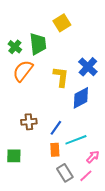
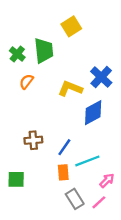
orange semicircle: (23, 71) -> (26, 82), size x0.6
yellow L-shape: (61, 77) -> (70, 88), turned -75

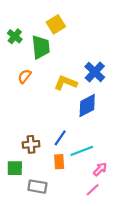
yellow square: (71, 26) -> (56, 24), moved
green cross: (17, 54) -> (15, 36), moved
brown cross: (33, 140) -> (31, 144), moved
gray rectangle: (75, 199) -> (37, 187), moved, turned -48

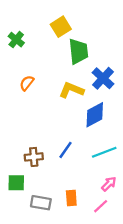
green trapezoid: (41, 47) -> (78, 51), moved
cyan line: (82, 151) -> (104, 152), moved
orange rectangle: (59, 162) -> (71, 198), moved

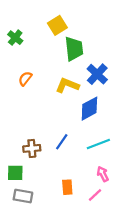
pink arrow: (109, 184) -> (103, 174), turned -72
gray rectangle: (41, 203) -> (23, 196), moved

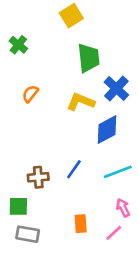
yellow square: (57, 25) -> (71, 16), moved

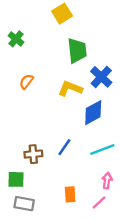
pink arrow: (123, 208) -> (107, 181), turned 35

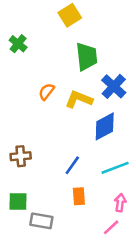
orange semicircle: (26, 82) -> (47, 92), moved
brown cross: (33, 154) -> (21, 156), moved
orange rectangle: (70, 194) -> (79, 196), moved
gray rectangle: (24, 204) -> (41, 221), moved

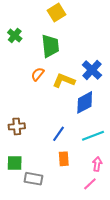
green trapezoid: (87, 57) -> (50, 46), moved

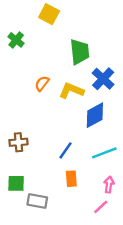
yellow square: (56, 12) -> (49, 14), moved, turned -30
green trapezoid: (50, 46) -> (80, 52), moved

